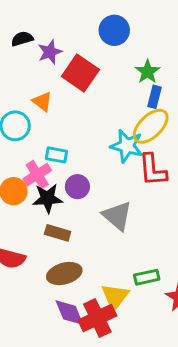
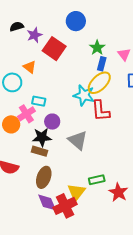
black star: (48, 198) -> (42, 137), moved
brown ellipse: (64, 274) -> (44, 177), turned -55

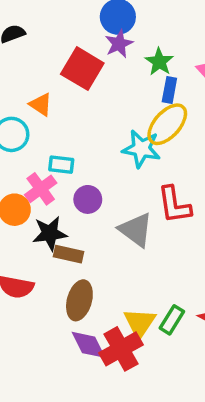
purple star: (34, 35) -> (119, 44), moved
red L-shape: (101, 111) -> (174, 205), moved
black star: (42, 137) -> (50, 233), moved
green rectangle: (97, 180) -> (172, 320), moved, turned -42

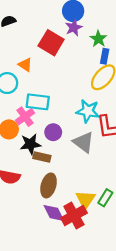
cyan star: (141, 149) -> (88, 111), moved
cyan rectangle: (61, 165) -> (38, 102), size x1.5
purple circle: (88, 199) -> (53, 132), moved

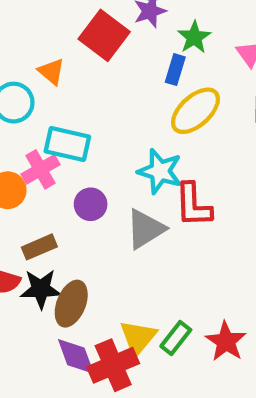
blue rectangle: (105, 56) -> (175, 70), moved
gray triangle: (83, 142) -> (145, 229), turned 45
black star: (30, 144) -> (41, 289), moved
brown rectangle: (42, 157) -> (39, 247), moved, turned -42

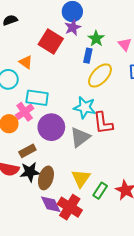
purple circle: (91, 204) -> (51, 127), size x1.6
yellow triangle: (138, 338) -> (81, 178), moved
red cross: (113, 365) -> (70, 207), turned -30

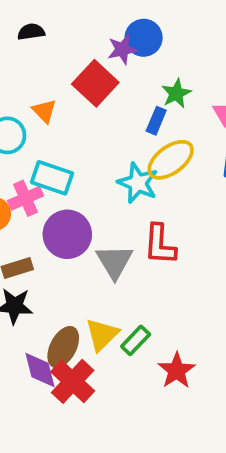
purple star: (73, 27) -> (122, 49), moved
cyan star: (85, 107) -> (138, 183), moved
gray triangle: (80, 137) -> (115, 262), turned -35
brown ellipse: (46, 178) -> (63, 347), moved
green rectangle: (100, 191) -> (136, 340), moved

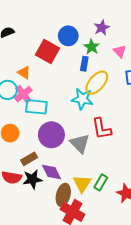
blue circle: (144, 38) -> (68, 36), moved
purple star: (122, 49) -> (102, 28), moved
pink cross: (25, 198) -> (23, 94), moved
purple diamond: (40, 370) -> (52, 172), moved

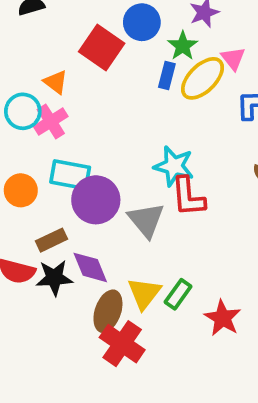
yellow ellipse: (97, 83) -> (203, 78), moved
cyan star: (82, 99) -> (174, 166), moved
cyan rectangle: (36, 107) -> (70, 175), moved

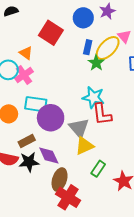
blue circle: (142, 22) -> (83, 18), moved
green star: (183, 46) -> (96, 63), moved
yellow triangle: (144, 293) -> (84, 146), moved, turned 30

